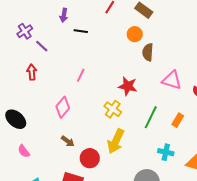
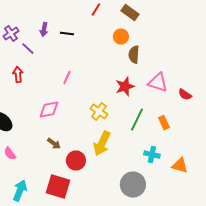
purple arrow: (64, 15) -> (44, 30), moved
red star: (128, 86) -> (125, 87), moved, turned -30
pink diamond: (63, 107) -> (49, 110), turned 40
orange rectangle: (178, 120) -> (164, 123), turned -56

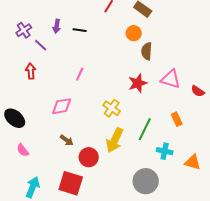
green line: (137, 120) -> (145, 129), moved

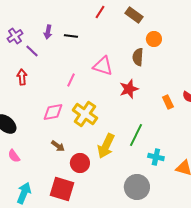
orange circle: (134, 33) -> (154, 39), moved
pink triangle: (171, 79) -> (103, 66), moved
yellow cross: (112, 108) -> (85, 114), moved, size x1.4
orange rectangle: (177, 119) -> (168, 102), moved

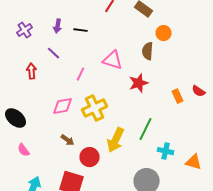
purple line: (32, 51) -> (54, 53), moved
yellow cross: (85, 114) -> (95, 108), turned 30

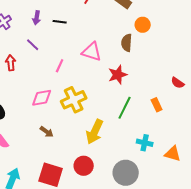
orange rectangle: (178, 96) -> (157, 105), moved
green line: (146, 129) -> (125, 108), moved
red circle: (90, 157) -> (84, 166), moved

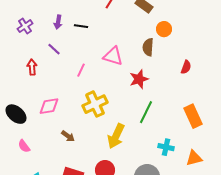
red semicircle: (178, 83) -> (186, 67), moved, turned -104
pink diamond: (42, 98) -> (49, 106), moved
orange rectangle: (157, 105) -> (193, 116), moved, size x1.6
orange triangle: (173, 154) -> (194, 158), turned -30

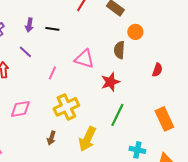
brown arrow: (68, 136) -> (51, 138), moved, turned 72

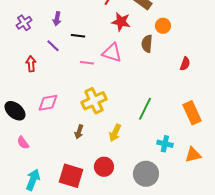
black line: (52, 29) -> (78, 36), moved
pink line: (52, 73) -> (87, 63), moved, turned 72
red star: (110, 82) -> (121, 22), moved, turned 30
yellow arrow: (87, 139) -> (115, 133), size x0.7

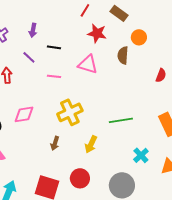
pink line: (87, 63) -> (54, 76), moved
green line: (145, 109) -> (121, 120), turned 55
cyan cross: (165, 144) -> (141, 155), turned 35

